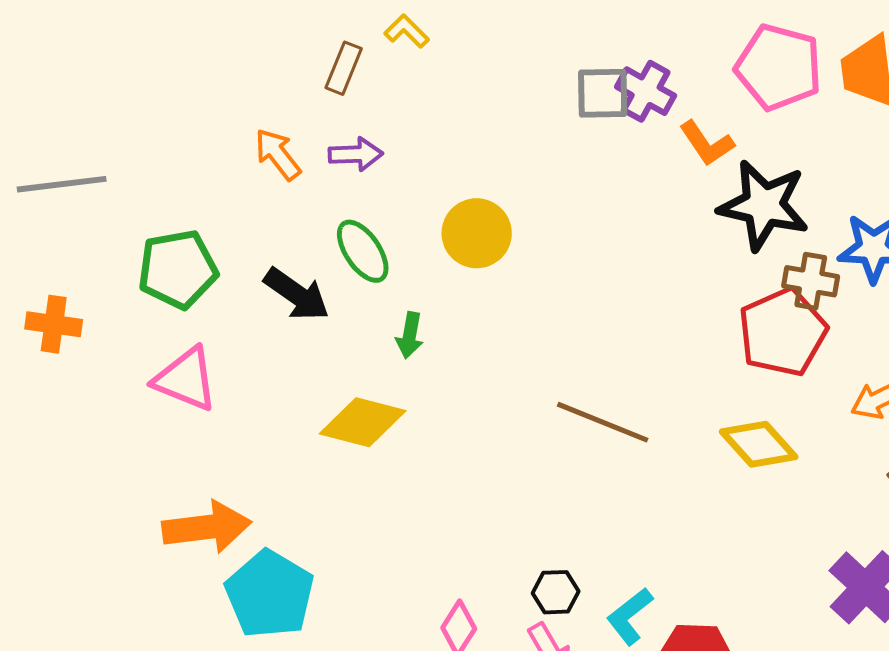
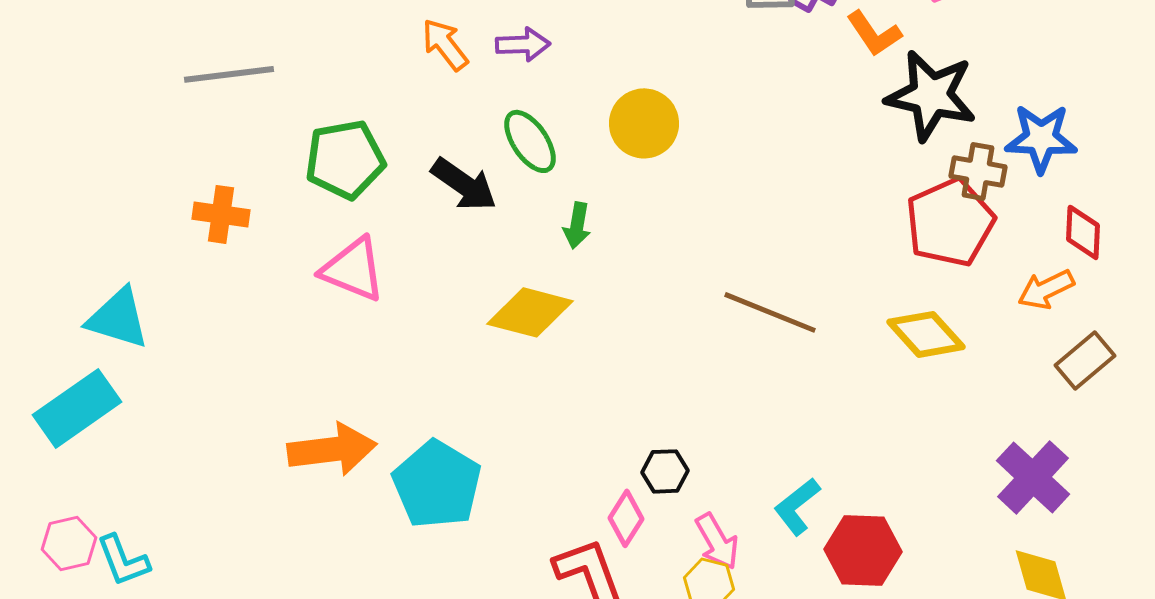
orange arrow: (207, 527) -> (332, 449), moved
black hexagon: (556, 592) -> (665, 471), moved

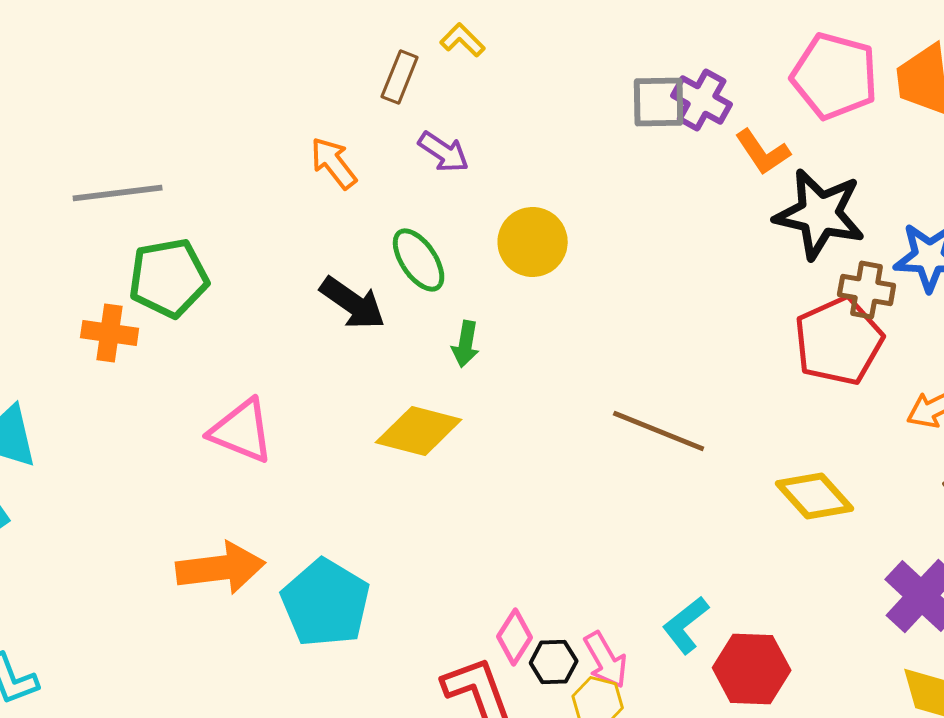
purple arrow: (523, 44) -> (444, 152), moved, turned 36
green pentagon: (345, 159) -> (169, 278), moved
pink triangle: (353, 269) -> (242, 431), moved
yellow diamond: (926, 334) -> (815, 496), moved
black hexagon: (665, 471) -> (554, 662), moved

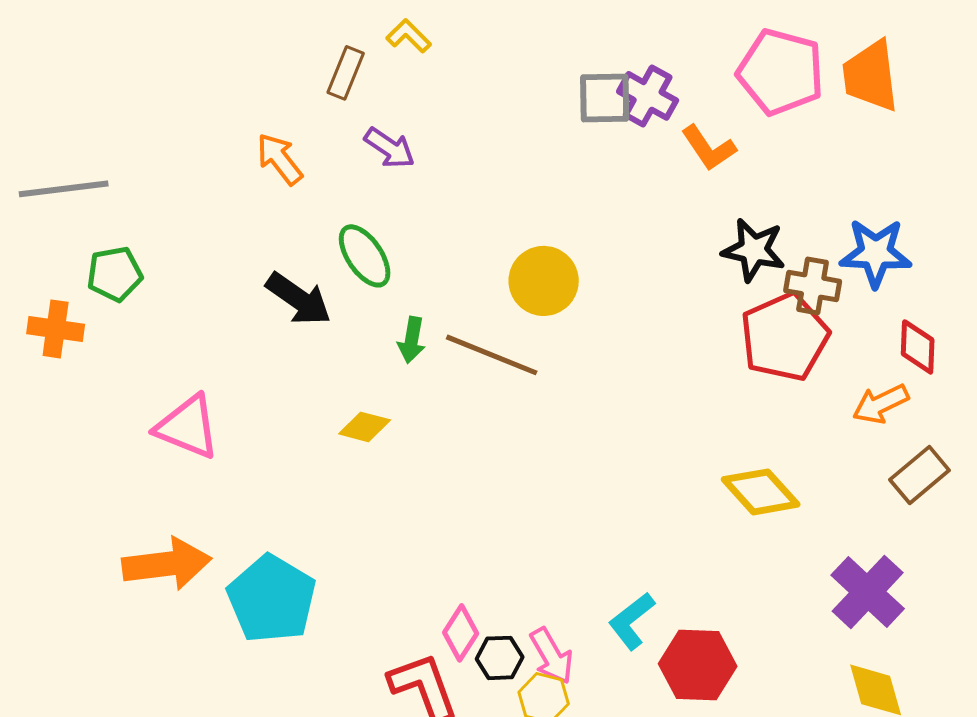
black star: (820, 214) -> (754, 250), moved, size x0.7
yellow circle: (533, 242) -> (544, 281), moved
green pentagon: (169, 278) -> (115, 274), size x0.7
yellow diamond: (419, 431) -> (365, 427), size x0.6
brown line: (659, 431) -> (492, 355), moved

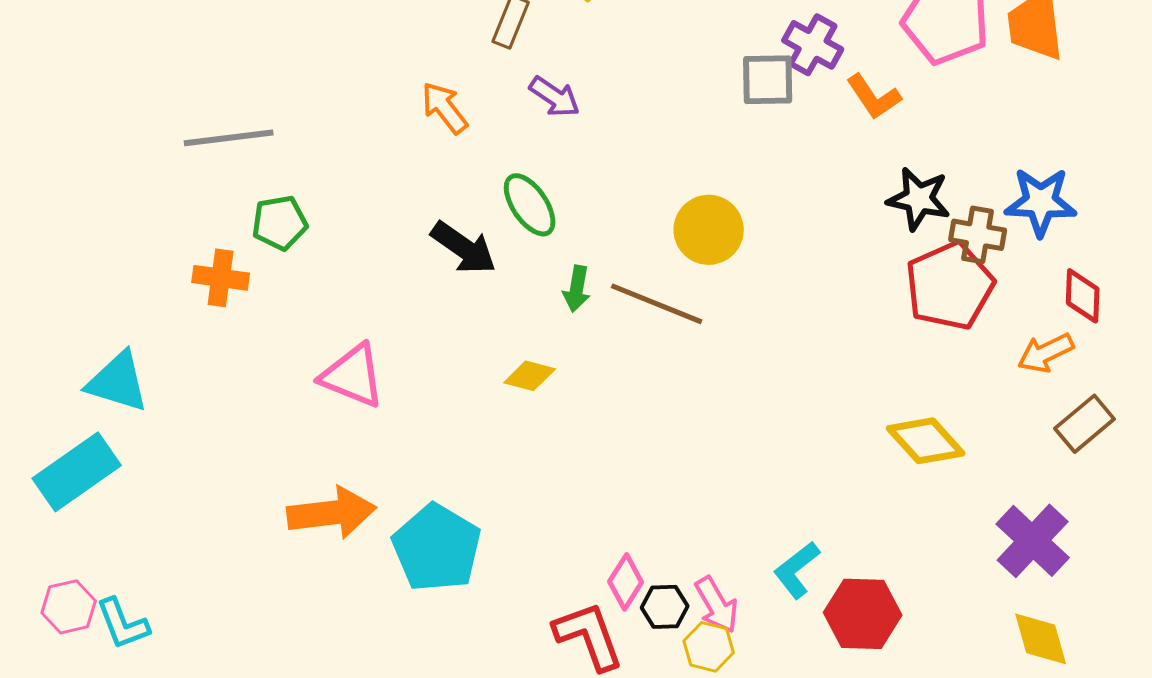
gray square: (605, 98) -> (768, 80), moved

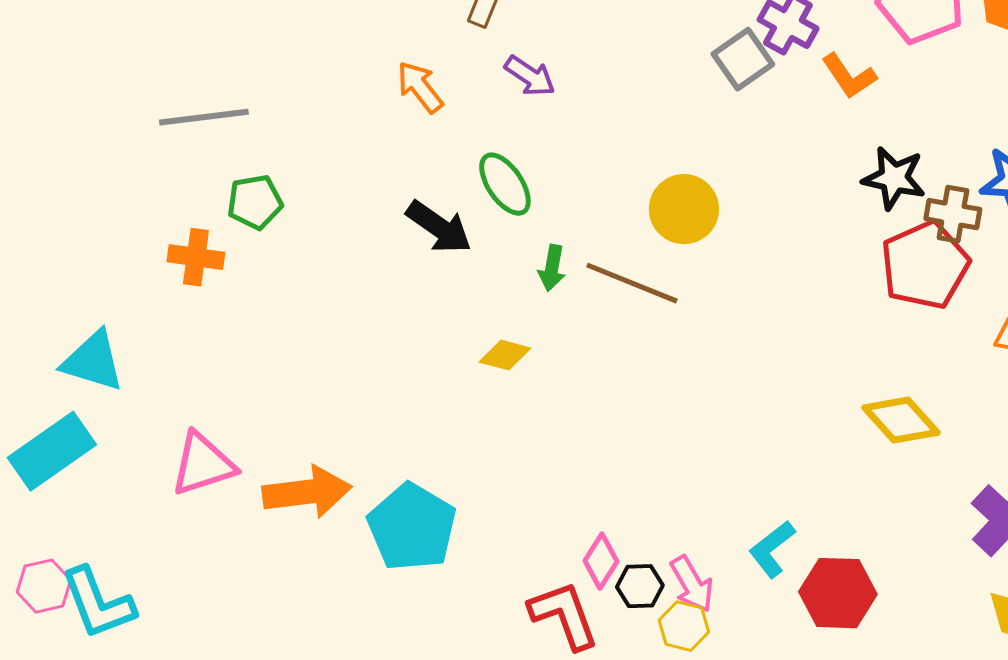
gray square: (768, 80) -> (743, 59), turned -34
pink triangle: (353, 376) -> (203, 464), moved, turned -40
cyan L-shape: (123, 624) -> (98, 603), size x1.4

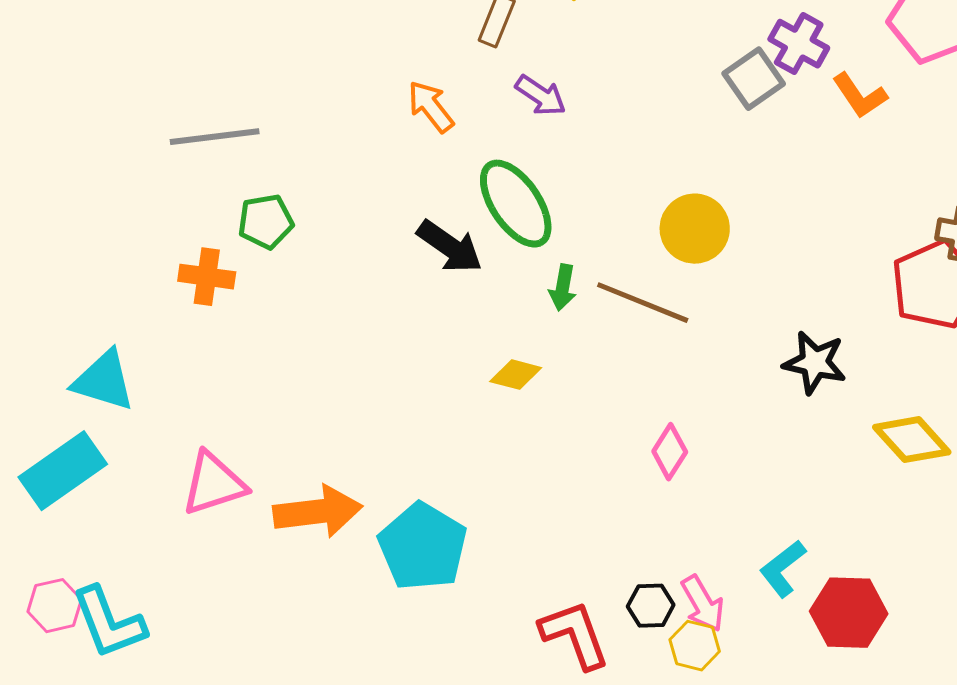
black star: (894, 178) -> (815, 363), moved
green ellipse: (505, 184) -> (516, 204), size x1.4
pink diamond: (601, 561) -> (670, 452), moved

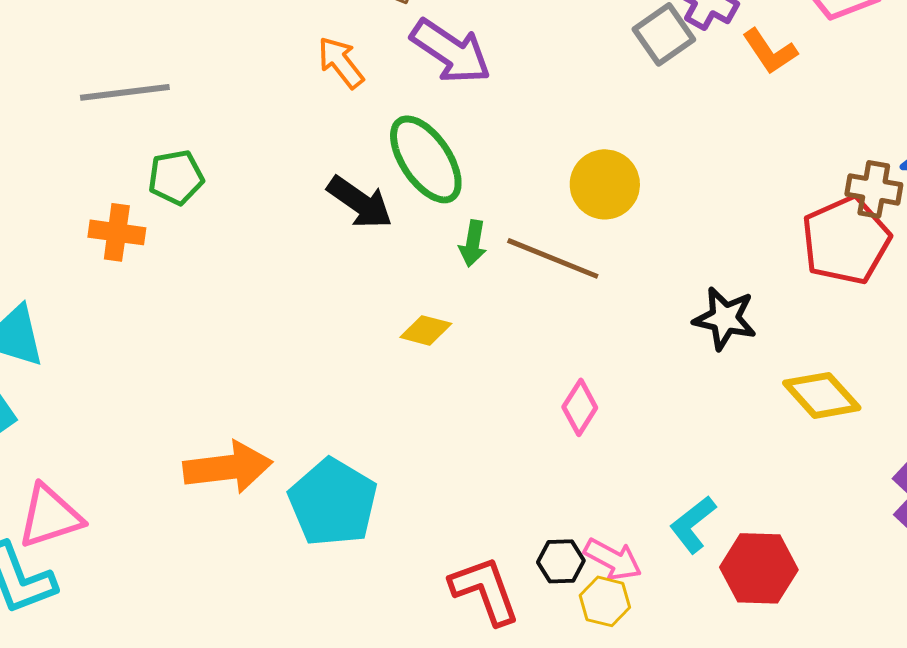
purple arrow: (541, 96) -> (451, 51), size x1.6
pink triangle: (214, 484) -> (50, 516), moved
pink arrow: (703, 604) -> (613, 559), turned -32

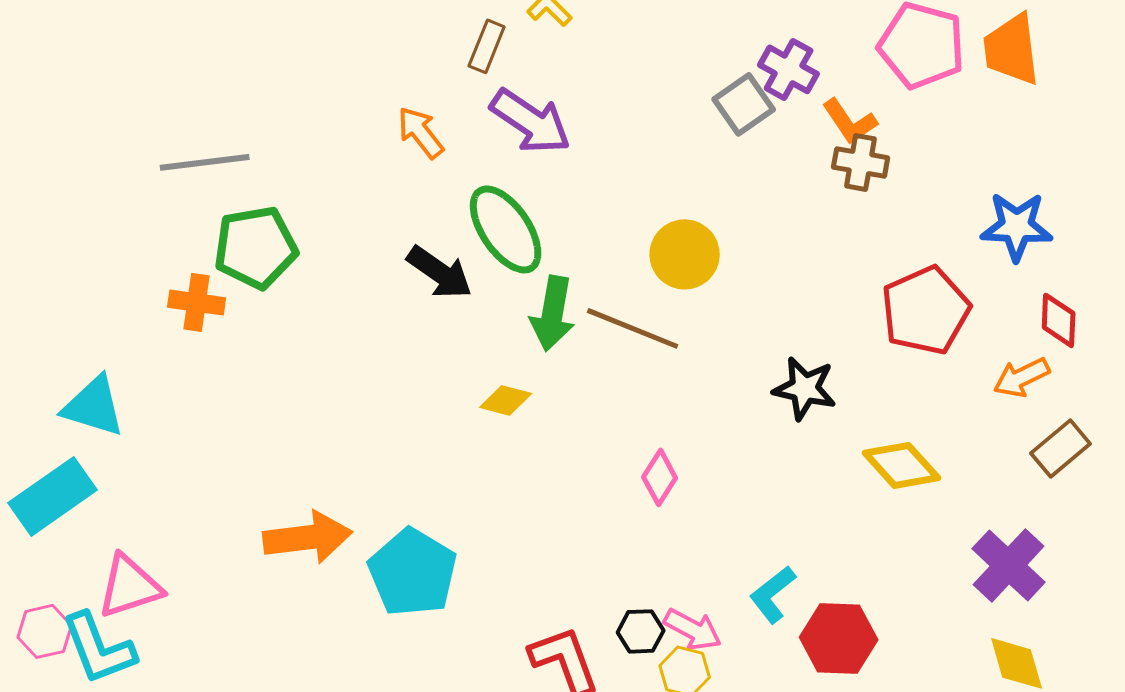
green pentagon: (176, 177) -> (256, 247), size x1.5
brown cross: (874, 189) -> (861, 162), moved
green arrow: (473, 243) -> (553, 313), size x1.6

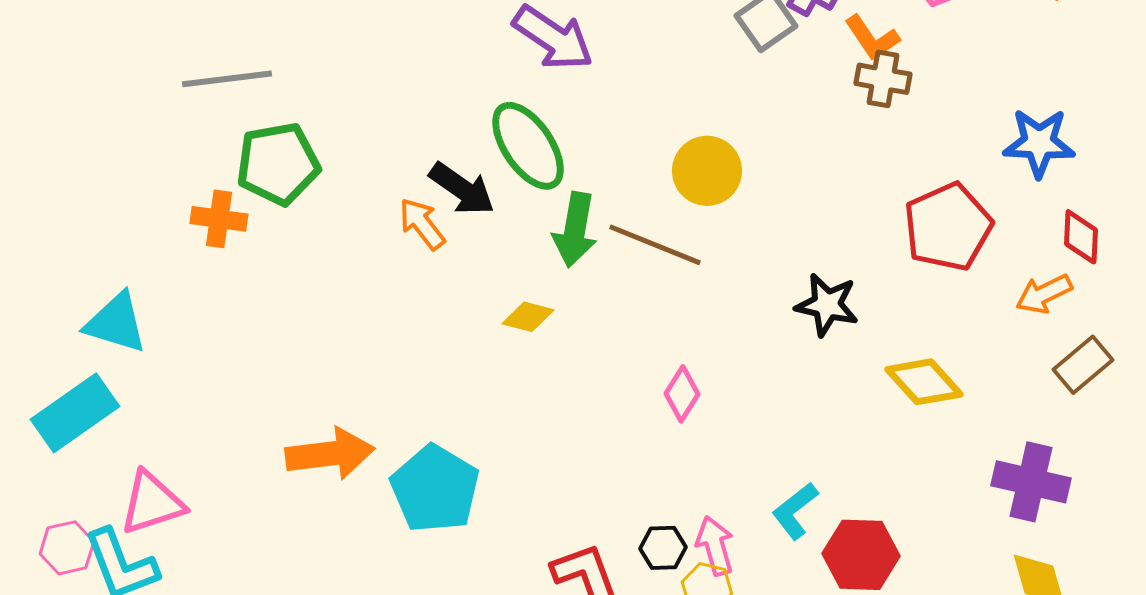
orange arrow: (421, 132) -> (422, 224), moved
purple cross: (1009, 565) -> (1031, 482), turned -30
pink arrow: (693, 629) -> (715, 546), turned -134

